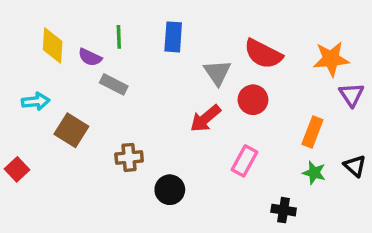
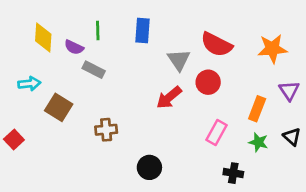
purple triangle: (351, 95) -> (289, 91), moved
pink rectangle: (244, 161) -> (216, 132), moved
black circle: (170, 190) -> (149, 167), moved

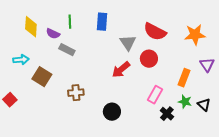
black triangle: (292, 137) -> (204, 105), moved
black circle: (149, 167) -> (112, 112), moved
black cross: (233, 173) -> (167, 114), moved, turned 32

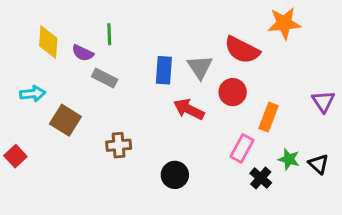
blue rectangle: (102, 22) -> (164, 70), moved
orange star: (195, 35) -> (284, 23), moved
red arrow: (121, 70) -> (189, 109), turned 66
orange rectangle: (184, 78) -> (269, 117), moved

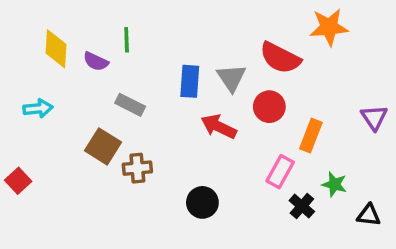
gray rectangle: (105, 78) -> (130, 105), moved
brown square: (65, 120) -> (103, 146), moved
black triangle: (319, 164) -> (369, 215), moved, turned -35

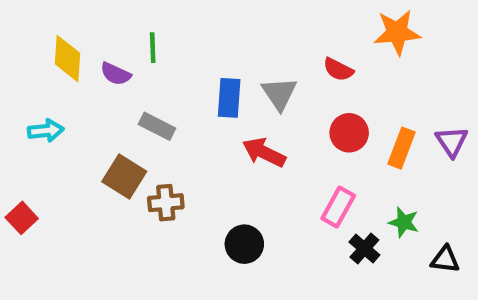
red semicircle: (280, 58) -> (338, 69), size x0.6
red circle: (269, 107) -> (349, 133), moved
orange rectangle: (311, 136) -> (402, 148), moved

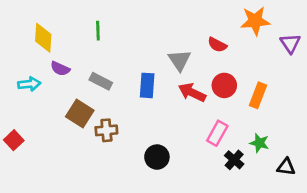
purple semicircle: (116, 74) -> (60, 69), moved
blue rectangle: (229, 98) -> (147, 85), moved
purple triangle: (452, 142) -> (290, 43), moved
red arrow: (264, 152) -> (192, 92), moved

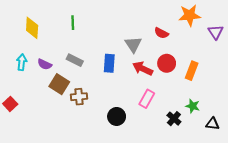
purple semicircle: (60, 69) -> (45, 64), moved
cyan arrow: (29, 84) -> (22, 62), turned -77
pink rectangle: (217, 133) -> (147, 99), moved

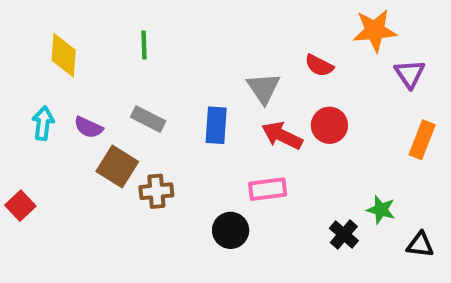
purple triangle: (216, 32) -> (410, 74), moved
orange rectangle: (192, 71) -> (422, 140), moved
pink rectangle: (147, 99) -> (268, 189), moved, turned 54

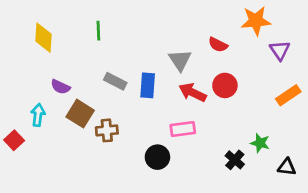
gray rectangle: (148, 119) -> (115, 81), moved
cyan arrow: (43, 123) -> (38, 115), moved
orange rectangle: (422, 140) -> (288, 95), turned 35

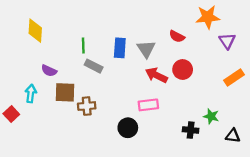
green line: (98, 31) -> (83, 46), moved
blue rectangle: (148, 85) -> (120, 48), moved
brown square: (80, 114) -> (65, 92), turned -30
black cross: (235, 160) -> (191, 130), turned -35

